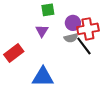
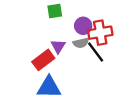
purple triangle: (42, 31) -> (58, 46), moved
red rectangle: (14, 53) -> (43, 60), moved

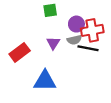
black line: (96, 52) -> (88, 48), turned -42
red rectangle: (43, 60) -> (20, 52), moved

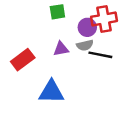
red cross: (92, 30) -> (104, 19), moved
purple triangle: (53, 43) -> (61, 49), turned 48

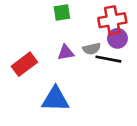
purple circle: (87, 27) -> (117, 38), moved

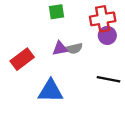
gray semicircle: (92, 49) -> (74, 48), moved
black line: (108, 59) -> (108, 79), moved

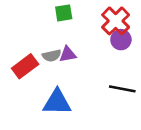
red cross: (103, 19) -> (116, 21), turned -35
gray semicircle: (74, 48) -> (52, 56), moved

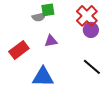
gray semicircle: (52, 56) -> (39, 17), moved
black line: (122, 89) -> (92, 67), turned 30

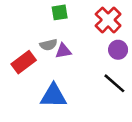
gray semicircle: (39, 17) -> (48, 45), moved
purple circle: (91, 30) -> (118, 50), moved

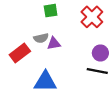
purple circle: (118, 50) -> (100, 53), moved
black line: (114, 83) -> (97, 71), turned -30

